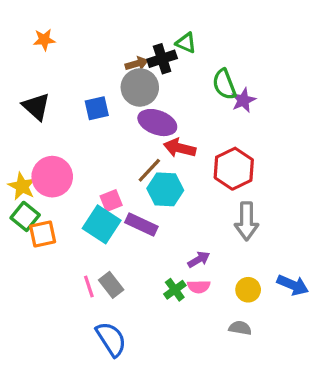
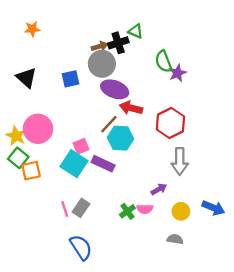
purple arrow: (199, 259) -> (159, 189), moved
gray rectangle: (111, 285) -> (81, 208), turned 72

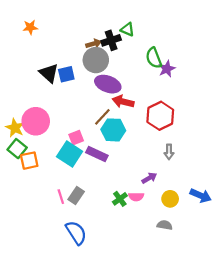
black triangle: (26, 78) -> (49, 73), moved
gray arrow: (180, 161) -> (169, 152), size x0.6

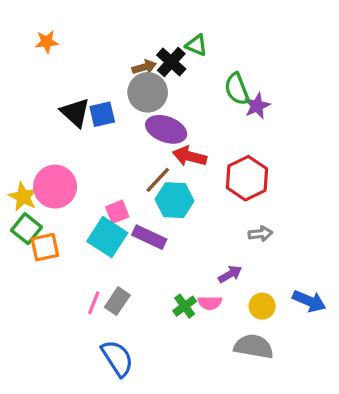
black cross: (111, 40) -> (171, 62), turned -30
gray arrow: (169, 152) -> (260, 234), turned -96
pink line: (61, 197) -> (94, 303), turned 40
gray semicircle: (165, 225) -> (254, 346), size x1.6

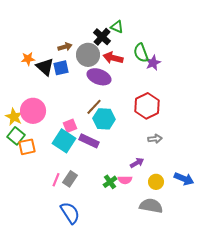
orange star: (47, 42) -> (28, 59), moved
brown arrow: (144, 67) -> (65, 47), moved
red arrow: (190, 156) -> (113, 58), moved

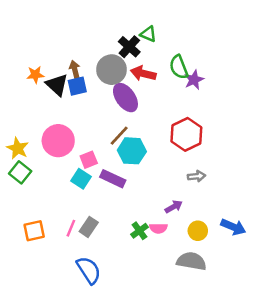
brown arrow: (65, 47) -> (75, 70), moved, turned -88
purple ellipse: (99, 77) -> (125, 98), turned 35
pink circle: (33, 111) -> (58, 141), moved
cyan square: (64, 141) -> (81, 179), size x0.7
orange square: (27, 147) -> (34, 231), moved

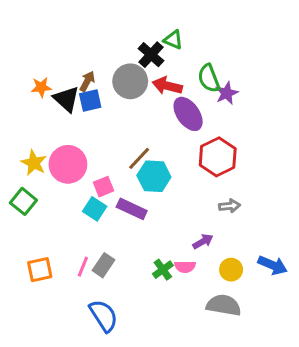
brown arrow: (75, 70) -> (87, 81), turned 42
purple ellipse: (125, 98) -> (188, 114), moved
yellow star: (18, 148) -> (34, 163), moved

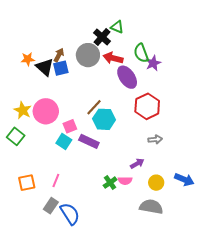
gray rectangle: (104, 265) -> (51, 206), moved

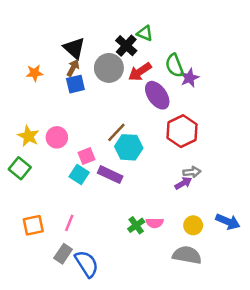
red arrow: (113, 58) -> (140, 72), turned -48
black triangle: (45, 67) -> (74, 48), moved
pink circle: (46, 111) -> (57, 137), size x0.7
purple arrow: (137, 164) -> (183, 183), moved

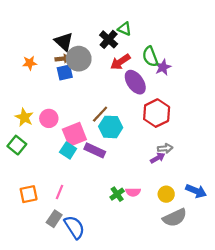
brown arrow: (73, 68) -> (63, 59), turned 56
gray circle: (109, 68) -> (79, 59), moved
pink square: (87, 156) -> (74, 134), size x1.6
gray semicircle: (187, 255) -> (175, 218), moved, turned 145

